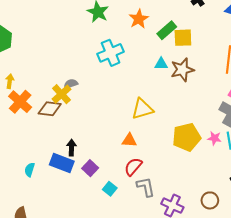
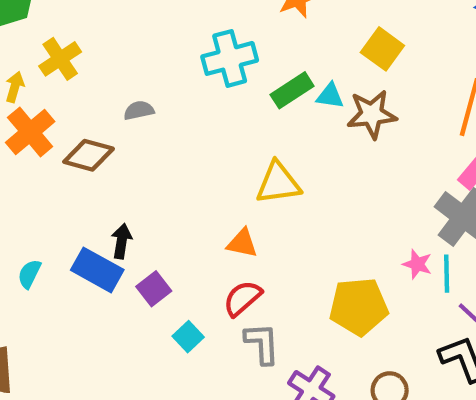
green rectangle: (167, 30) -> (292, 90), moved
yellow square: (183, 38) -> (382, 49), turned 30
yellow cross: (61, 94) -> (60, 59), moved
yellow pentagon: (187, 137) -> (359, 307), moved

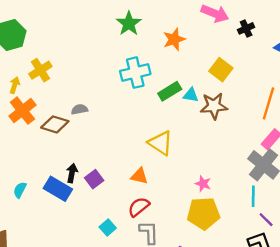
gray semicircle: (139, 110) -> (80, 109), moved
yellow triangle: (278, 183) -> (160, 143), turned 40
pink star: (417, 264) -> (203, 184), moved
purple square: (154, 289) -> (94, 179), moved

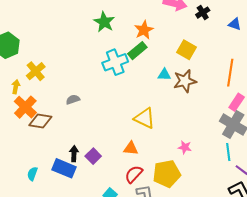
green rectangle: (170, 91) -> (137, 51), moved
brown diamond: (55, 124) -> (40, 121), moved
yellow pentagon: (204, 213) -> (167, 174), moved

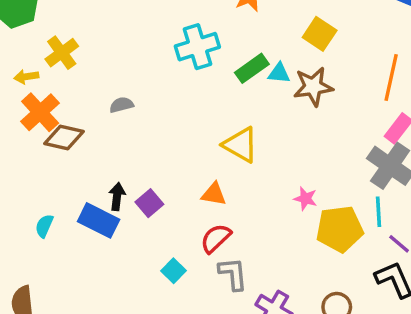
green rectangle: (137, 51) -> (252, 68), moved
yellow arrow: (16, 87) -> (26, 77), turned -112
yellow pentagon: (167, 174) -> (340, 229), moved

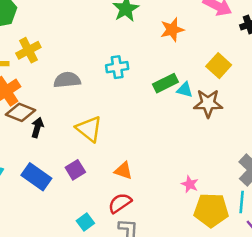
cyan cross: (197, 47) -> (117, 67), moved, size x0.7
gray semicircle: (121, 105) -> (67, 80), moved, size x1.5
yellow triangle: (241, 145) -> (89, 129), moved
black arrow: (117, 197) -> (37, 128), moved

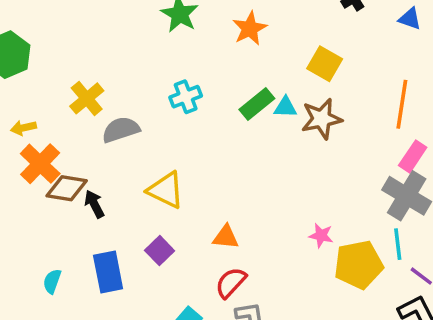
yellow cross: (28, 50) -> (87, 98), moved
black arrow: (37, 128) -> (94, 204), turned -30
blue rectangle: (36, 177) -> (108, 272), turned 56

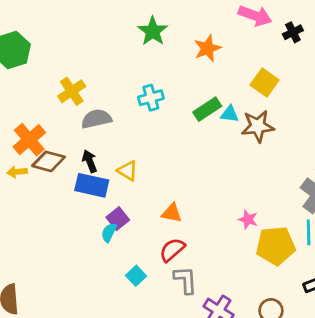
yellow arrow: (23, 128) -> (17, 172), moved
yellow triangle: (166, 190) -> (128, 171), size x0.7
black arrow: (94, 204) -> (90, 161), moved
blue rectangle: (108, 272) -> (92, 185), moved, turned -72
cyan semicircle: (52, 281) -> (109, 233), moved

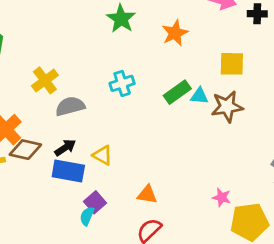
black cross: (293, 32) -> (257, 14), turned 30
yellow square: (265, 82) -> (232, 64), turned -32
black arrow: (90, 161) -> (65, 148), turned 80

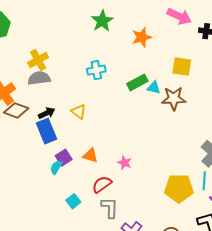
gray semicircle: (70, 106) -> (39, 78), moved
yellow triangle: (103, 155) -> (79, 112), moved
blue rectangle: (68, 171) -> (47, 131), turned 50
orange triangle: (147, 195) -> (90, 155), moved
pink star: (222, 197) -> (125, 163), moved

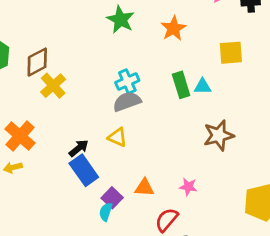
gray semicircle: (39, 78) -> (127, 102), moved
green rectangle: (137, 82) -> (181, 85), turned -66
brown star: (174, 98) -> (219, 135), moved
brown diamond: (16, 110) -> (37, 62), moved, turned -35

